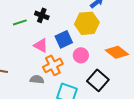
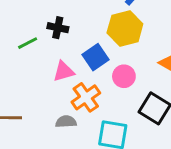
pink triangle: (41, 45) -> (64, 71), turned -35

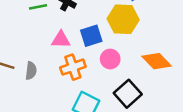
gray semicircle: (66, 122) -> (31, 71), moved, turned 84

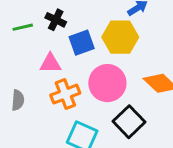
blue square: (91, 36) -> (82, 43), moved
pink circle: (110, 59) -> (107, 83), size x1.6

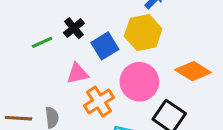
black cross: (56, 20) -> (74, 28), turned 36

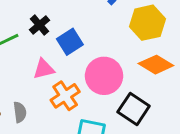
yellow hexagon: (143, 33) -> (147, 23), moved

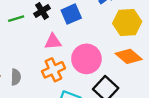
blue square: (70, 42) -> (71, 14), moved
pink triangle: (44, 69) -> (53, 42), moved

